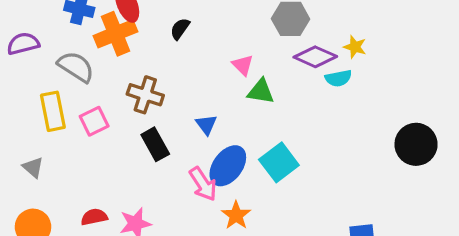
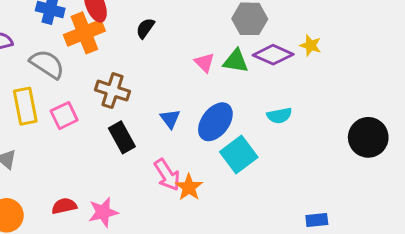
cyan semicircle: (338, 78) -> (279, 116), moved
green triangle: (261, 91) -> (236, 61), moved
blue ellipse: (228, 166) -> (215, 122), moved
orange star: (236, 215) -> (189, 187), moved

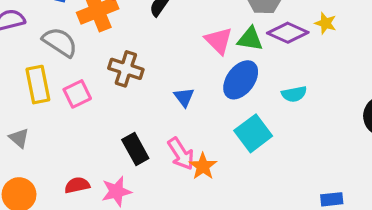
pink triangle: (205, 63) -> (219, 41), size x1.4
blue ellipse: (215, 122) -> (241, 80), moved
black rectangle: (122, 137) -> (135, 149), moved

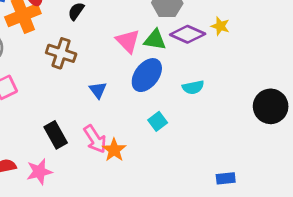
brown cross: (126, 69) -> (61, 53), moved
cyan square: (253, 133) -> (158, 121), size x0.6

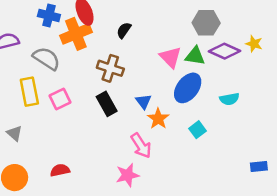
black rectangle: (56, 135) -> (107, 104), moved
orange star: (114, 150) -> (158, 119), moved
pink star: (39, 172) -> (127, 175), moved
blue rectangle: (226, 178) -> (259, 167), moved

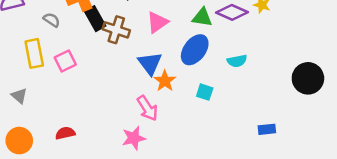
pink triangle: (170, 57) -> (157, 22), moved, turned 40
gray semicircle: (46, 58) -> (52, 20), size x0.6
blue triangle: (143, 101) -> (150, 63), size x1.5
black rectangle: (107, 104) -> (95, 19), moved
cyan square: (197, 130) -> (205, 92), turned -35

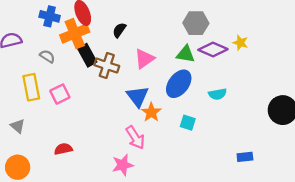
red semicircle: (65, 133) -> (63, 149), moved

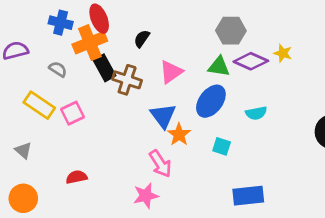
yellow rectangle: (31, 87) -> (39, 105), turned -45
blue rectangle: (245, 157) -> (248, 196), moved, size x1.6

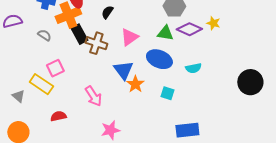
blue ellipse: (211, 101) -> (159, 59), turned 75
yellow rectangle: (39, 105) -> (41, 84), moved
pink arrow: (160, 164) -> (93, 96), moved

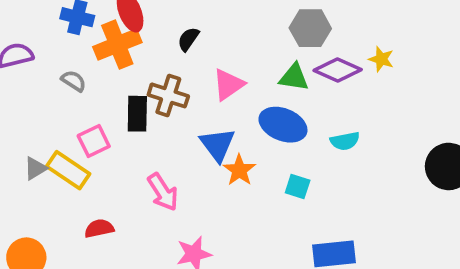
black rectangle: (79, 34) -> (137, 114), moved, turned 30
gray triangle: (18, 96) -> (35, 168), moved, turned 48

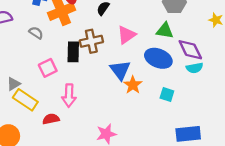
purple diamond: (338, 70) -> (190, 50), moved, turned 40
brown cross: (168, 95) -> (91, 41), turned -30
yellow rectangle: (68, 170) -> (25, 100), moved
pink arrow: (163, 192) -> (69, 96), moved, turned 35

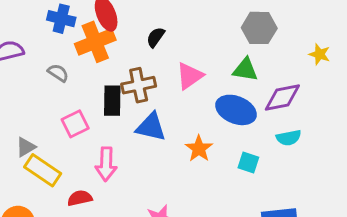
purple diamond: (190, 50) -> (282, 98), turned -75
cyan semicircle: (195, 68) -> (289, 138), moved
blue triangle: (120, 70) -> (151, 127), moved, turned -40

